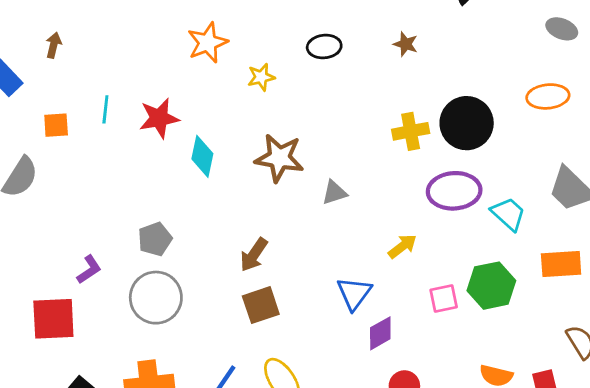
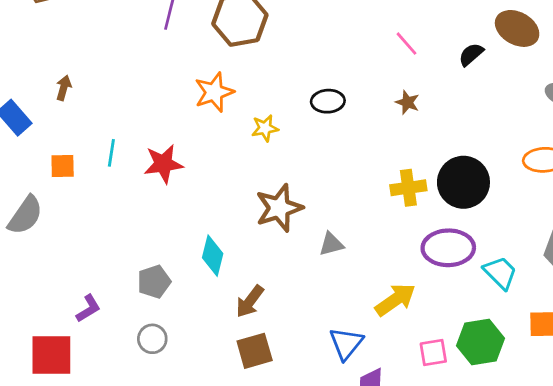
cyan diamond: (202, 156) -> (213, 256), moved
brown star: (279, 158) -> (279, 208), turned -30
yellow arrow: (402, 246) -> (395, 300), size x1.4
gray circle: (156, 298) -> (152, 339), size x0.6

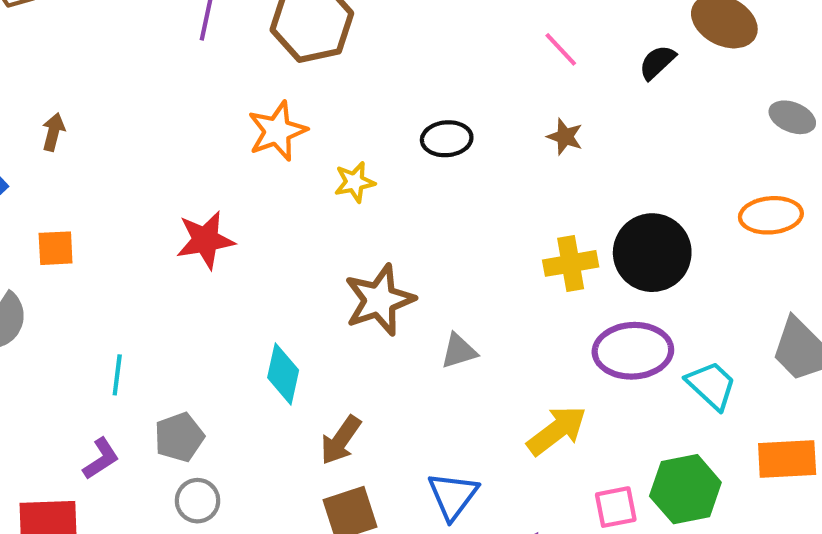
cyan line: (111, 153) -> (117, 375), moved
gray pentagon: (154, 282) -> (179, 437), moved
blue triangle: (346, 343) -> (453, 496), moved

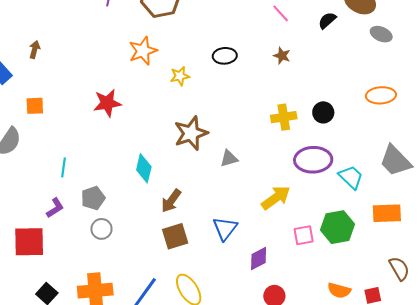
gray ellipse: (792, 117) -> (381, 34), moved
black circle: (652, 253) -> (323, 112), size x0.6

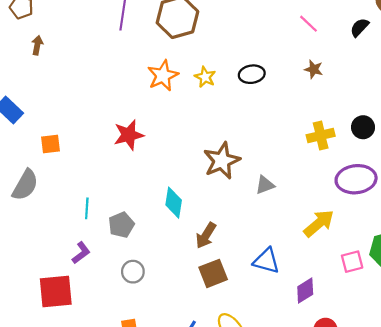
brown arrow: (35, 50) -> (37, 45), moved
yellow star: (180, 76) -> (205, 77), moved, turned -30
gray pentagon: (93, 198) -> (121, 225), moved
blue triangle: (225, 228) -> (266, 261), turned -48

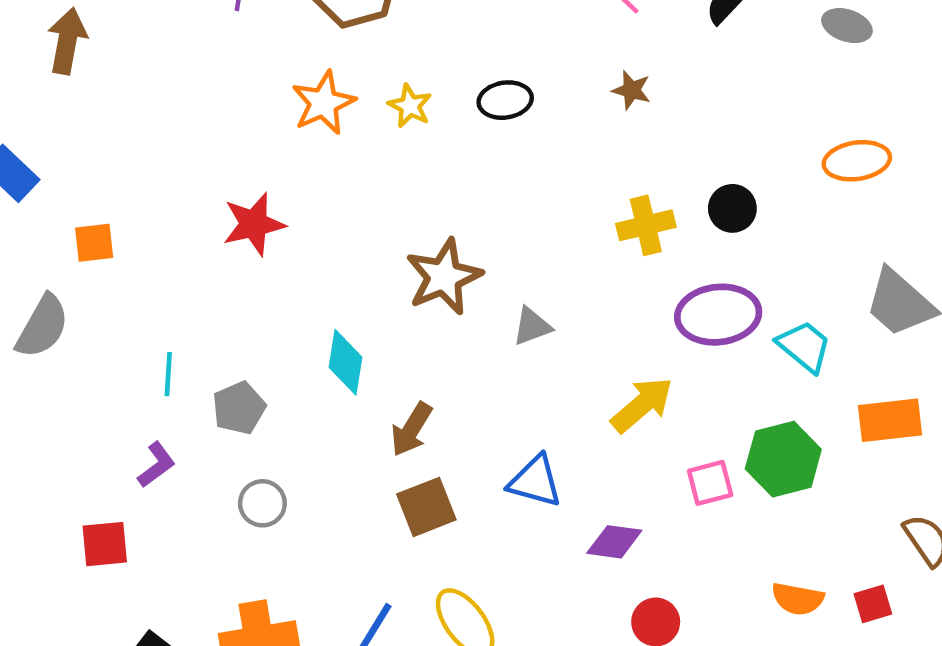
brown arrow: (37, 45) -> (67, 41), size x1.6
purple diamond: (305, 290) -> (614, 542), turned 40
red square: (56, 292) -> (105, 544), size x0.7

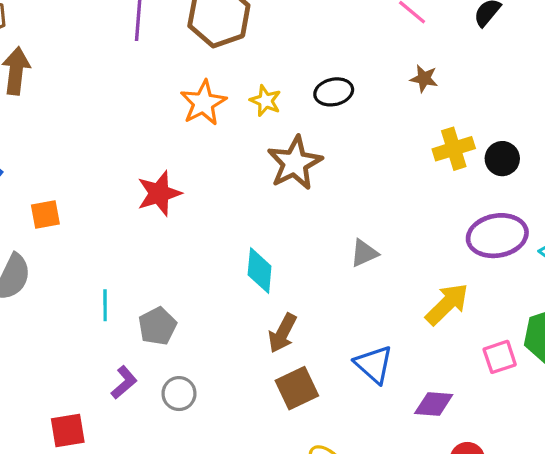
yellow cross: (646, 225) -> (454, 149), moved
brown star: (444, 277) -> (295, 163), moved
cyan diamond: (346, 362) -> (260, 271), moved
purple L-shape: (156, 465) -> (124, 382), moved
blue triangle: (535, 481) -> (374, 364), turned 30

